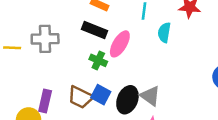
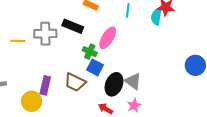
black rectangle: (94, 30) -> (73, 26), moved
cyan semicircle: (164, 33) -> (156, 17), moved
blue square: (101, 95) -> (95, 67), moved

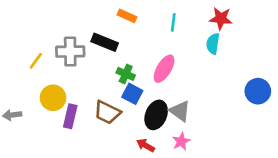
cyan semicircle: (156, 17) -> (213, 44), moved
pink ellipse: (108, 38) -> (164, 69), moved
yellow line: (18, 41) -> (36, 61), turned -56
yellow circle: (32, 101) -> (53, 98), moved

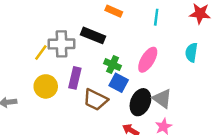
cyan semicircle: (213, 44) -> (191, 52), moved
yellow line: (36, 61) -> (41, 52), moved
purple rectangle: (70, 116) -> (75, 78), moved

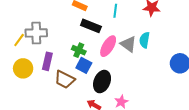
black rectangle: (93, 35) -> (91, 26), moved
gray triangle: (162, 99) -> (128, 44), moved

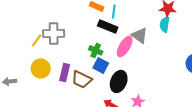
cyan line: (115, 11) -> (114, 11), moved
cyan semicircle: (145, 40) -> (165, 24), moved
gray triangle: (128, 44) -> (140, 35), moved
purple rectangle: (47, 61) -> (65, 72), moved

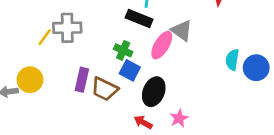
cyan semicircle: (165, 24) -> (232, 60), moved
yellow circle: (41, 68) -> (30, 80), moved

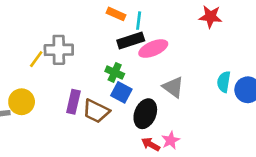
black rectangle: (139, 18) -> (131, 41), turned -40
gray triangle: (182, 30) -> (173, 87), moved
pink ellipse: (162, 45) -> (153, 49), moved, turned 36
red arrow: (143, 122) -> (151, 144), moved

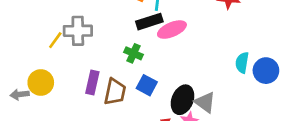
gray triangle: (173, 87) -> (205, 102), moved
blue square: (121, 92) -> (147, 85), moved
brown trapezoid: (96, 111) -> (115, 92), turned -104
black ellipse: (145, 114) -> (183, 100), moved

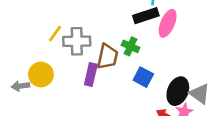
pink ellipse: (172, 30) -> (168, 23), turned -44
gray cross: (78, 31) -> (77, 41), moved
brown trapezoid: (115, 92) -> (107, 57), moved

